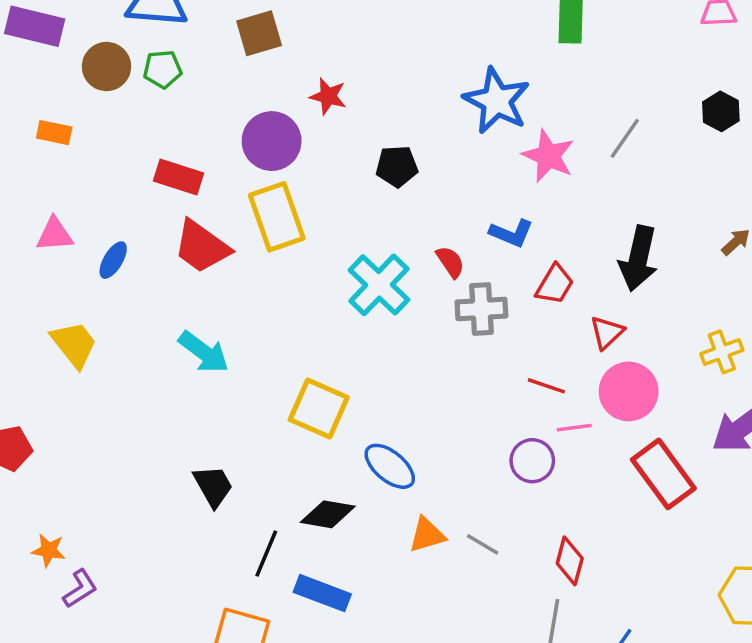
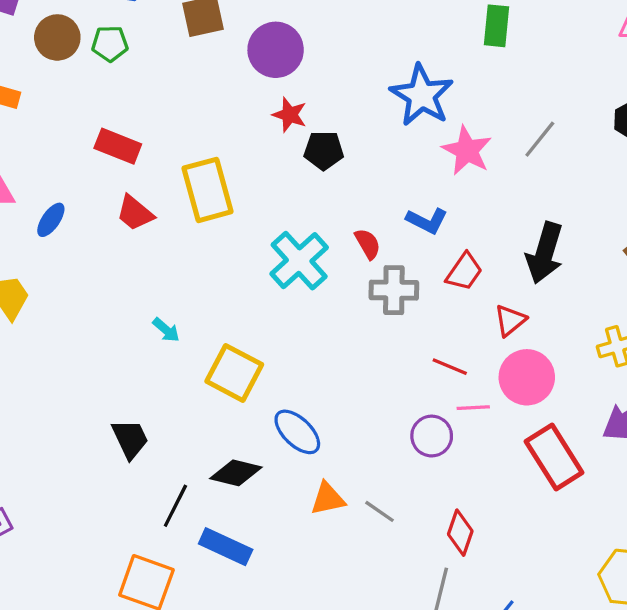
red star: (328, 96) -> (290, 115), moved
purple circle: (272, 141) -> (276, 50), moved
red trapezoid: (202, 247) -> (135, 213), size x0.7
cyan arrow: (204, 352) -> (166, 330), moved, size x0.6

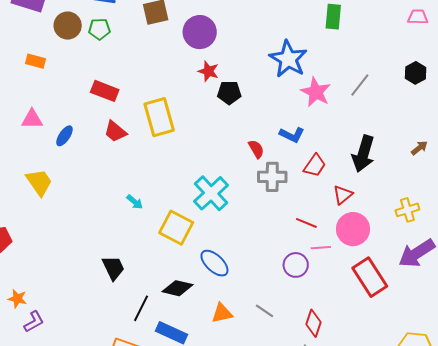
cyan cross: (299, 261) -> (211, 193), moved
orange triangle: (328, 499) -> (222, 313), moved

